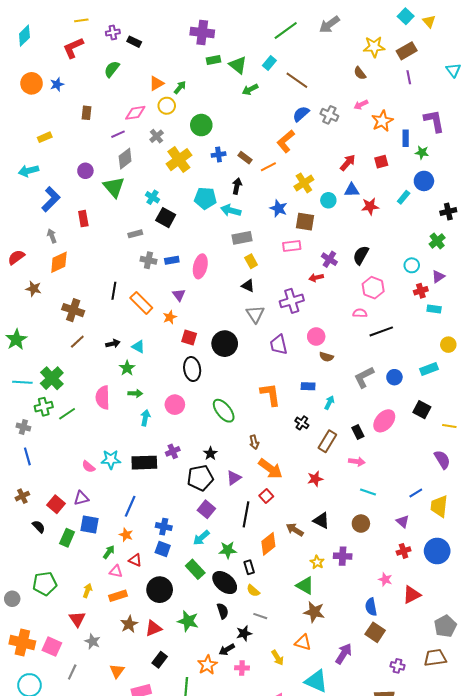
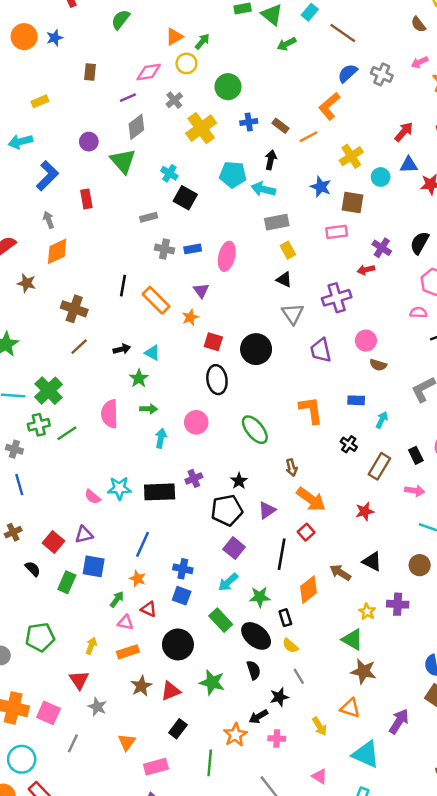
gray line: (260, 616) -> (299, 676), turned 40

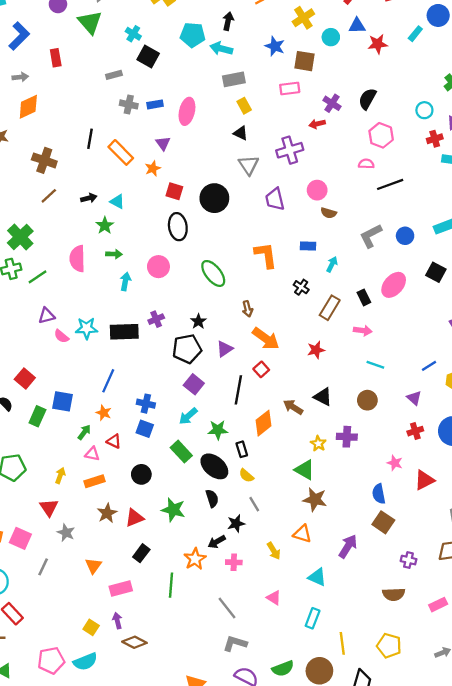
gray arrow: (49, 220) -> (20, 77), turned 105
purple triangle: (84, 535) -> (47, 316), moved
black circle: (178, 644) -> (141, 474), size x0.7
cyan triangle: (366, 754) -> (317, 577), size x0.7

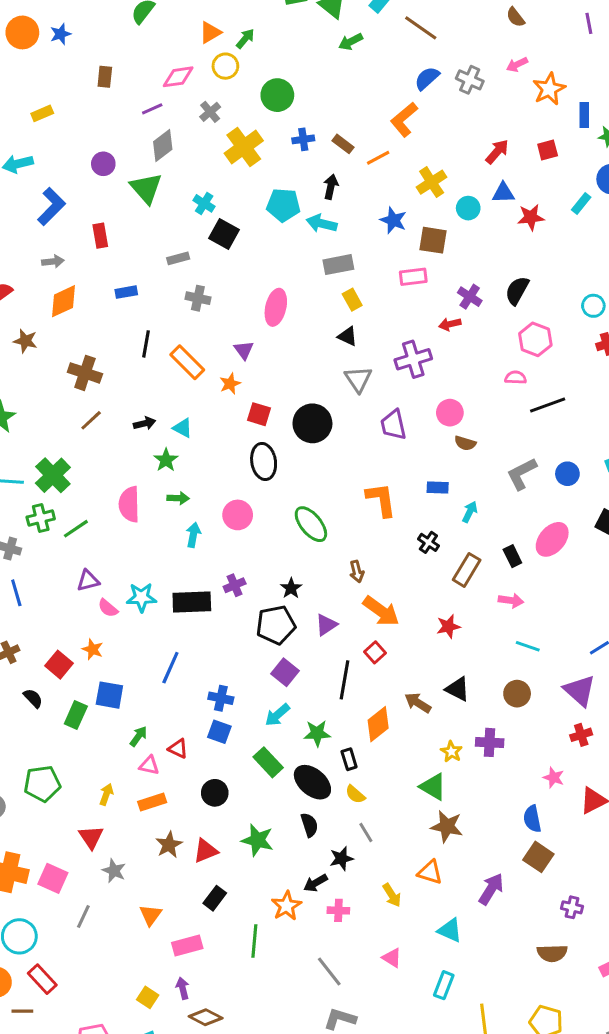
blue rectangle: (155, 104) -> (126, 292), moved
purple triangle: (414, 398) -> (580, 691), size x1.6
orange star: (104, 413) -> (93, 649), moved

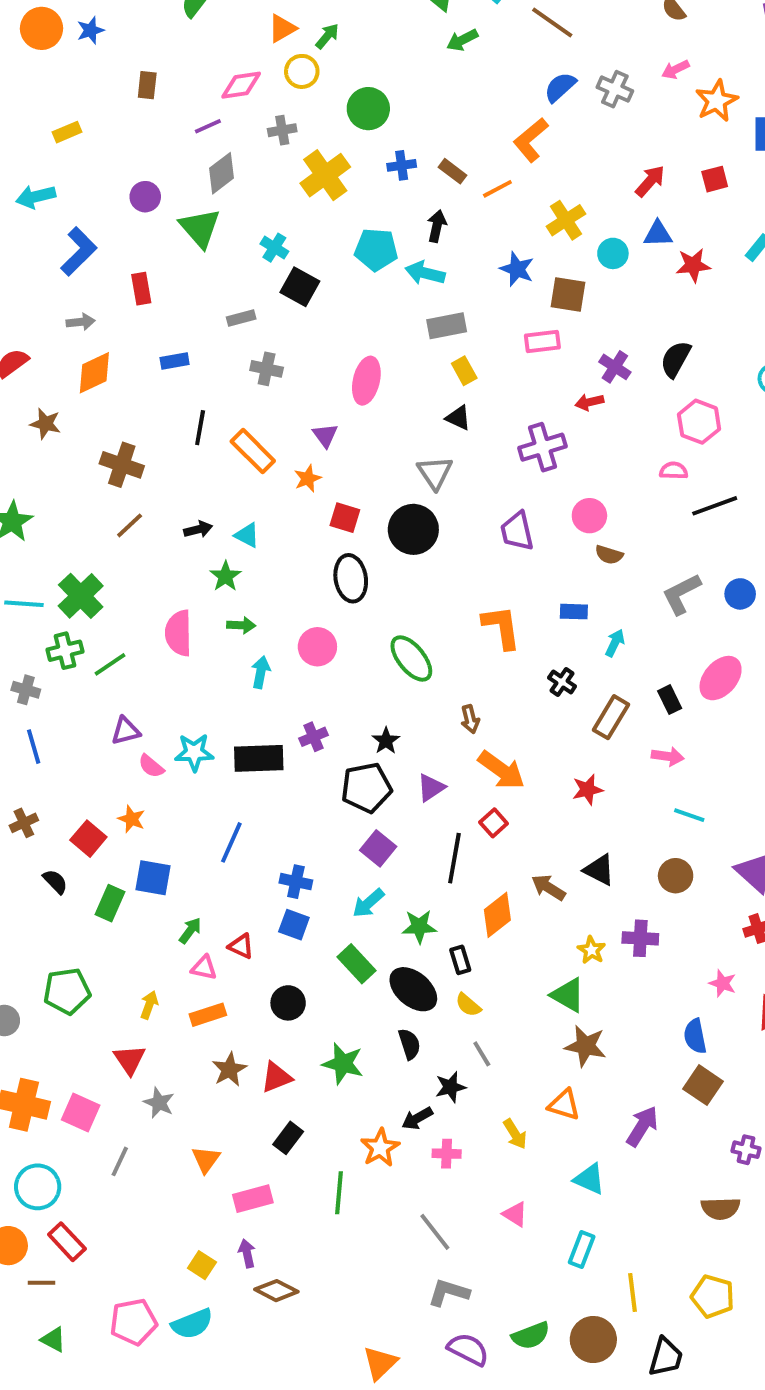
gray cross: (210, 112) -> (282, 130), turned 30
gray triangle: (358, 379) -> (435, 473), moved

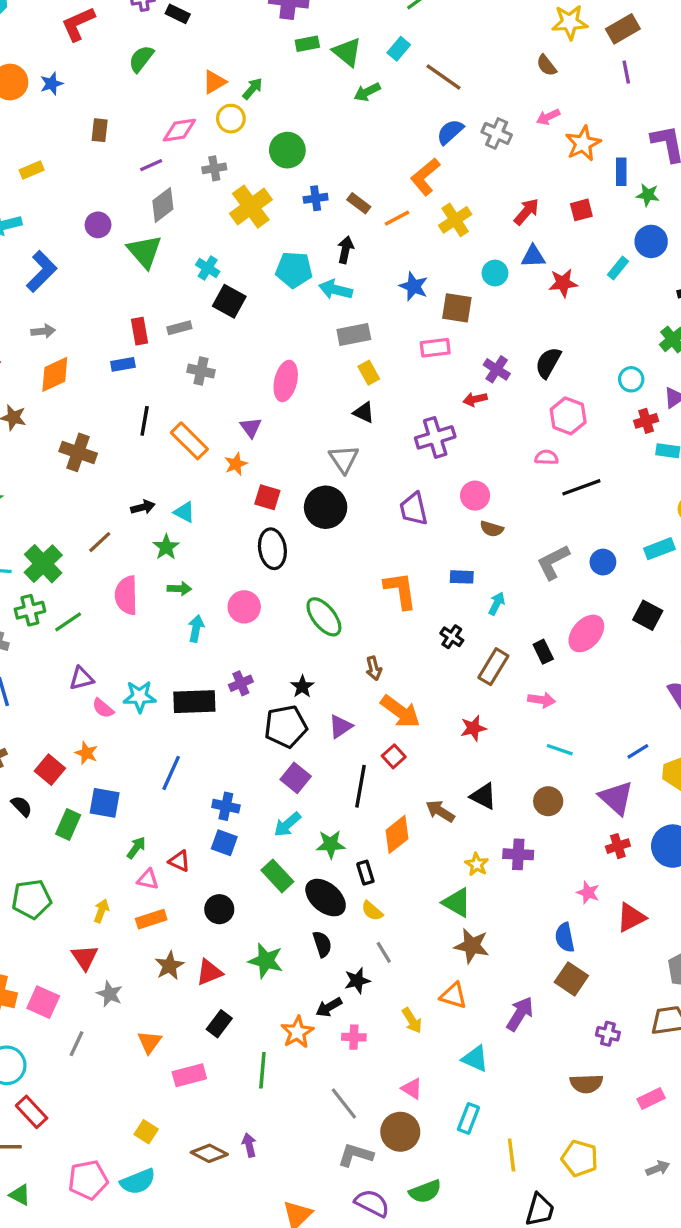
yellow cross: (566, 220) -> (455, 220), moved
red rectangle: (141, 289) -> (140, 331), moved
brown line: (130, 525) -> (100, 542), moved
purple arrow: (247, 1253) -> (249, 1145), moved
brown circle: (593, 1340) -> (400, 1132), moved

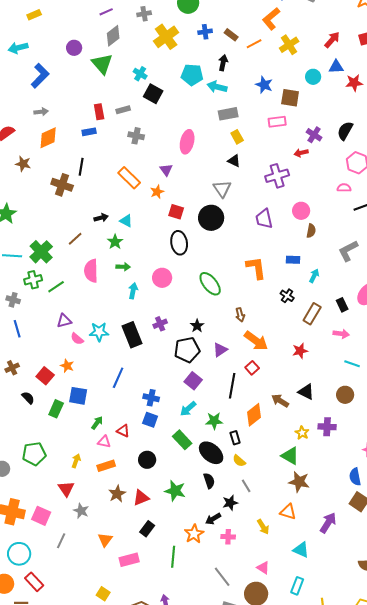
black line: (145, 421) -> (81, 167), moved
brown semicircle: (492, 529) -> (311, 231), turned -96
black rectangle: (194, 702) -> (132, 335), turned 70

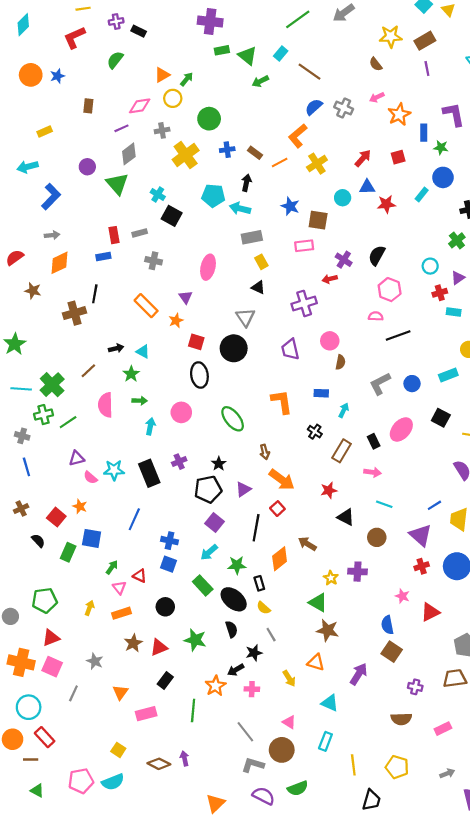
brown cross: (62, 185) -> (74, 313), turned -35
black triangle: (306, 392) -> (346, 517), moved
pink triangle: (104, 442) -> (119, 588), turned 40
red triangle: (66, 489) -> (51, 638), moved, turned 42

